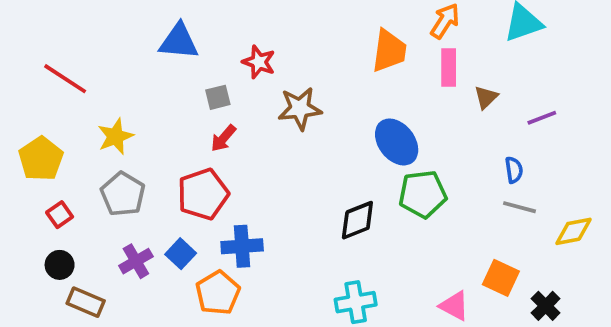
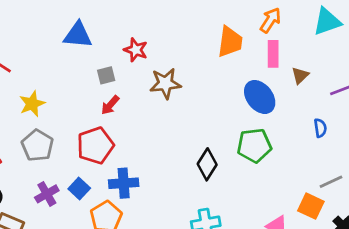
blue ellipse: (397, 142) -> (260, 97), moved
gray line: (519, 207) -> (331, 182), moved, turned -40
black diamond: (357, 220) -> (207, 164), turned -36

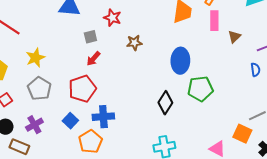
brown star: (165, 84) -> (134, 43), size x0.7
blue ellipse: (260, 97) -> (180, 61), moved, turned 40
blue semicircle: (320, 128) -> (255, 70), moved
purple cross: (47, 194) -> (34, 125), moved

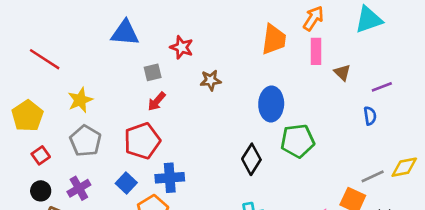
brown triangle: (234, 37) -> (342, 72), turned -32

